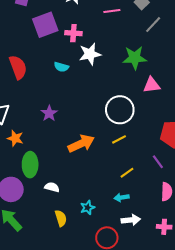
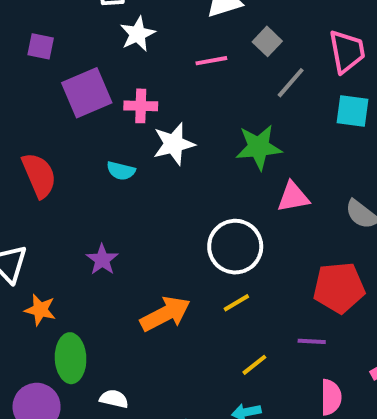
purple line: (158, 162) -> (312, 341), turned -48

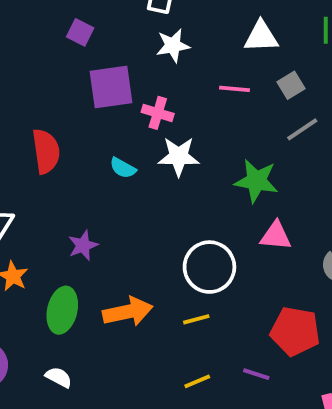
green ellipse: (71, 358) -> (62, 310), moved

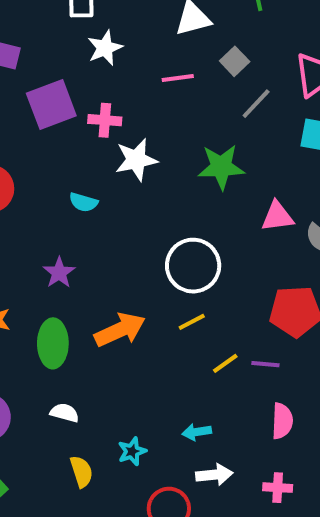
cyan semicircle: (123, 168) -> (83, 202), moved
pink triangle: (276, 236) -> (277, 216), moved
yellow line: (197, 381) -> (225, 363), moved

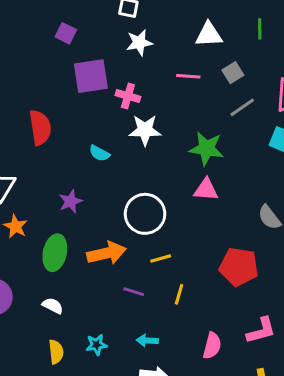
pink triangle: (277, 216) -> (206, 190), moved
white circle: (193, 266) -> (145, 214), moved
yellow line: (225, 363) -> (179, 294), turned -50
purple line: (265, 364) -> (134, 292), moved

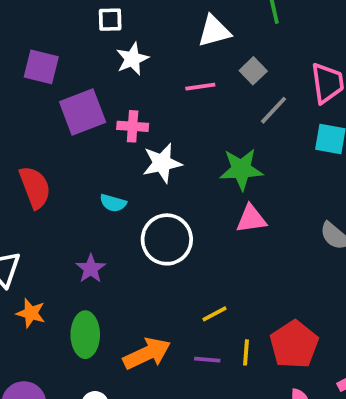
purple square: (66, 33) -> (41, 67), size x1.4
white circle: (145, 214) -> (167, 239), moved
orange arrow: (107, 253) -> (147, 354), moved
red pentagon: (239, 267) -> (294, 344), moved, turned -30
purple line: (134, 292) -> (207, 360), moved

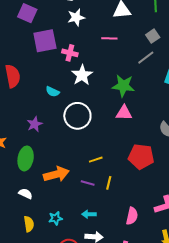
gray square: (253, 71) -> (153, 36), moved
white star: (162, 163) -> (82, 75), turned -30
red pentagon: (294, 344) -> (141, 157), moved, turned 30

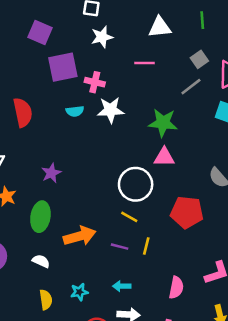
white star: (82, 75) -> (111, 110), turned 30
cyan semicircle: (52, 92) -> (75, 111), moved, turned -32
white circle: (77, 116) -> (136, 184), moved
yellow line: (96, 160) -> (129, 217), turned 48

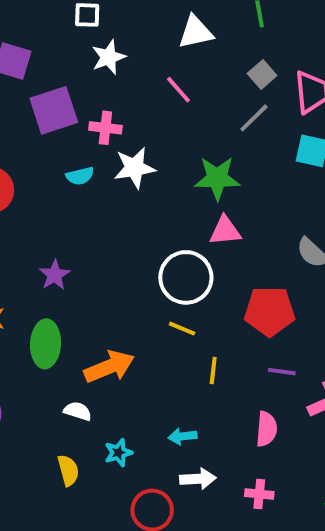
pink line: (144, 63) -> (178, 90), turned 54
purple line: (120, 247) -> (282, 372), moved
white semicircle: (41, 261) -> (78, 411), moved

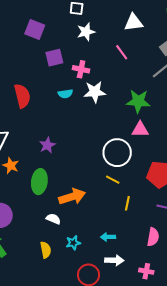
purple square: (54, 110) -> (54, 58), size x0.7

